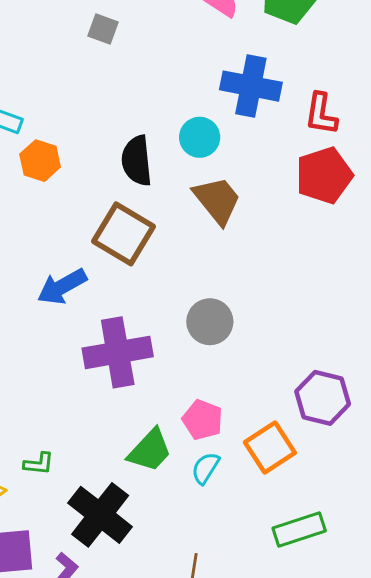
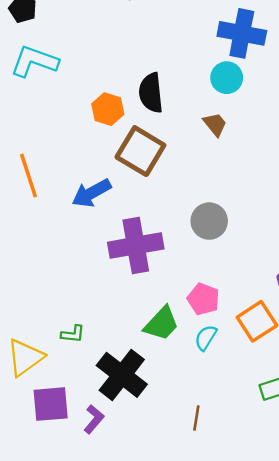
cyan circle: (200, 137) -> (227, 78), moved
orange hexagon: (40, 161) -> (108, 109), moved
brown trapezoid: (217, 200) -> (215, 124), size x0.6

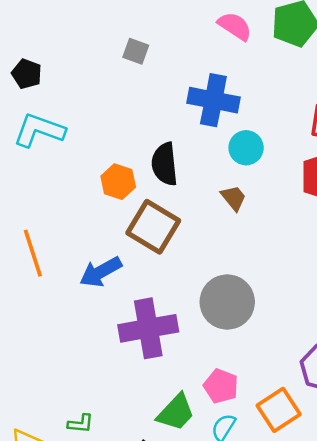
blue cross: (242, 33) -> (213, 100), moved
gray circle: (209, 221) -> (227, 302), size x1.4

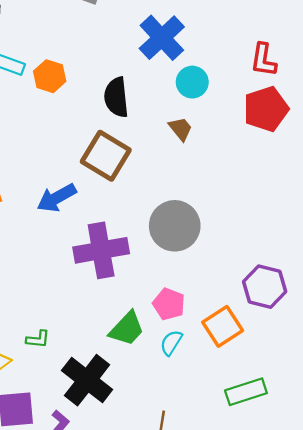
blue cross: (213, 100) -> (162, 38), turned 36
orange hexagon: (118, 182) -> (50, 76), moved

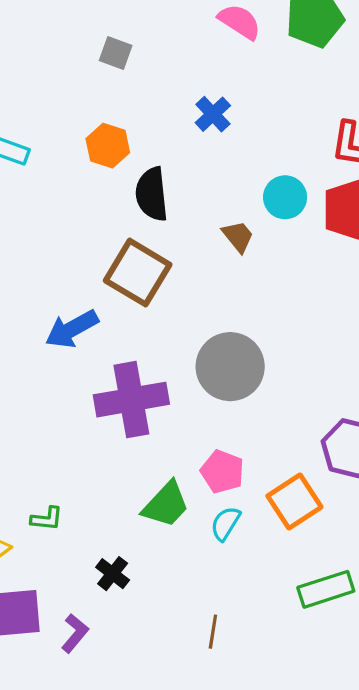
blue cross: (162, 38) -> (213, 114), size x0.6
orange hexagon: (50, 76) -> (108, 146), moved
cyan circle: (192, 82) -> (285, 197), moved
black cross: (87, 380) -> (113, 574), size x0.5

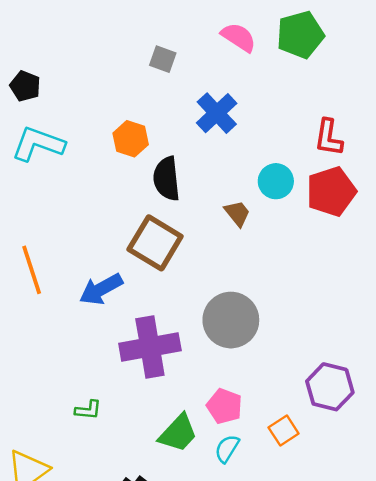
gray square: (116, 53) -> (163, 59), moved
blue cross: (213, 114) -> (217, 113), size x1.4
orange square: (294, 501) -> (284, 431), size x0.7
green L-shape: (47, 519) -> (88, 410), moved

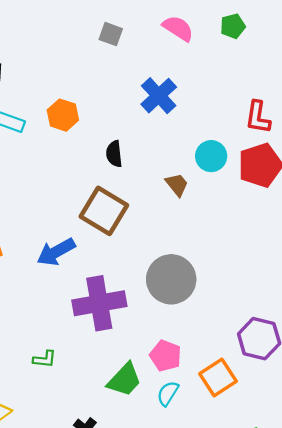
green pentagon: (300, 35) -> (233, 26), size x0.6
gray square: (163, 59) -> (111, 34), moved
orange hexagon: (131, 139) -> (63, 115), moved
black semicircle: (167, 179) -> (114, 154), size x0.7
orange square: (284, 431) -> (218, 377), size x1.4

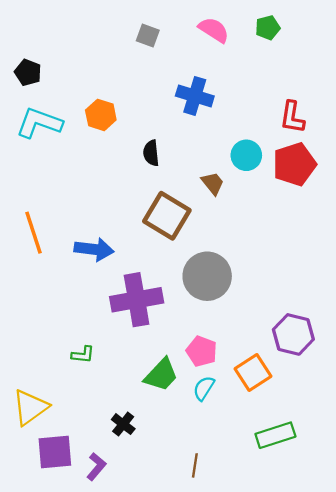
blue cross: (159, 96) -> (195, 96), turned -30
brown square: (104, 211) -> (167, 216), moved
blue arrow: (56, 252) -> (94, 249), turned -144

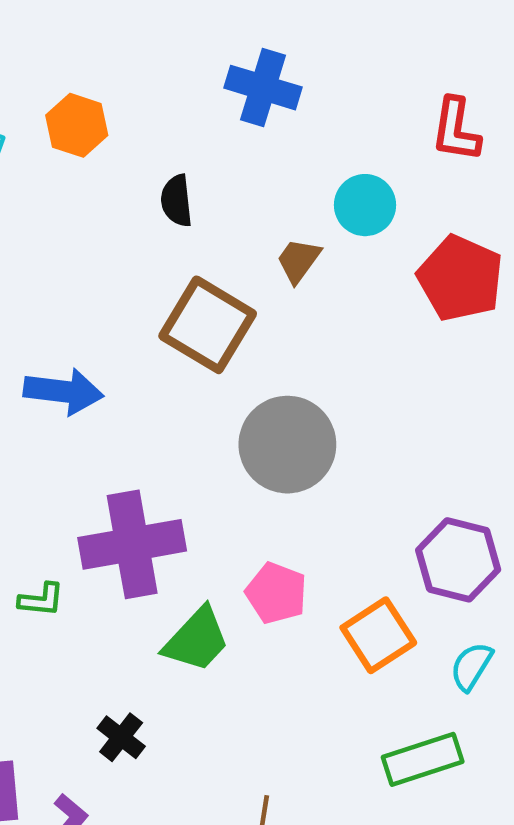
red pentagon: (294, 164) -> (460, 278), moved, turned -30
brown trapezoid: (213, 183) -> (298, 261), turned -105
purple cross: (137, 300) -> (132, 544), moved
cyan semicircle: (204, 388) -> (471, 666), moved

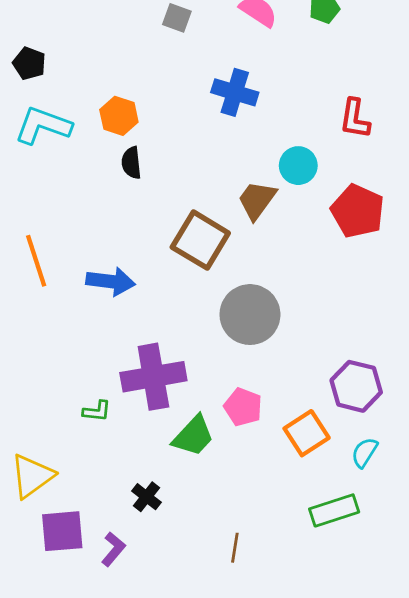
black semicircle: (177, 201) -> (131, 163), moved
brown trapezoid: (298, 261) -> (257, 200), size x1.4

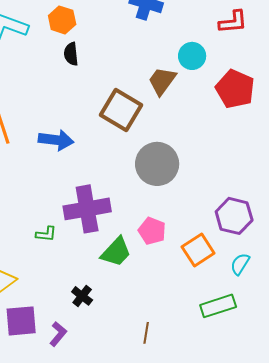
red L-shape: (355, 119) -> (233, 22), turned -104

